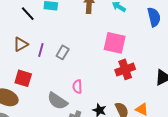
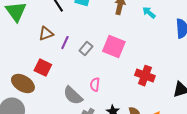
pink square: (115, 43) -> (114, 47), moved
red cross: (125, 69) -> (145, 76), turned 30

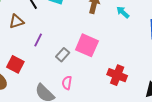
brown triangle: (46, 34) -> (17, 21), moved
gray rectangle: (86, 49) -> (63, 55), moved

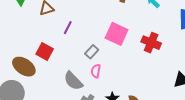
gray rectangle: (63, 55) -> (92, 52), moved
red cross: (117, 75) -> (151, 43), moved

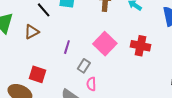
purple line: (68, 28) -> (67, 47), moved
pink square: (117, 34) -> (105, 44), turned 30

